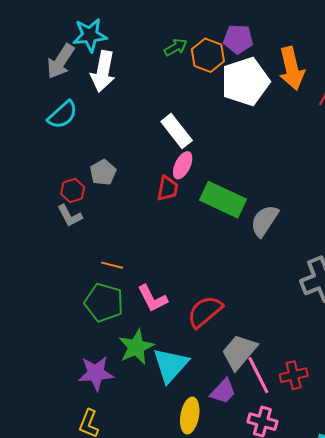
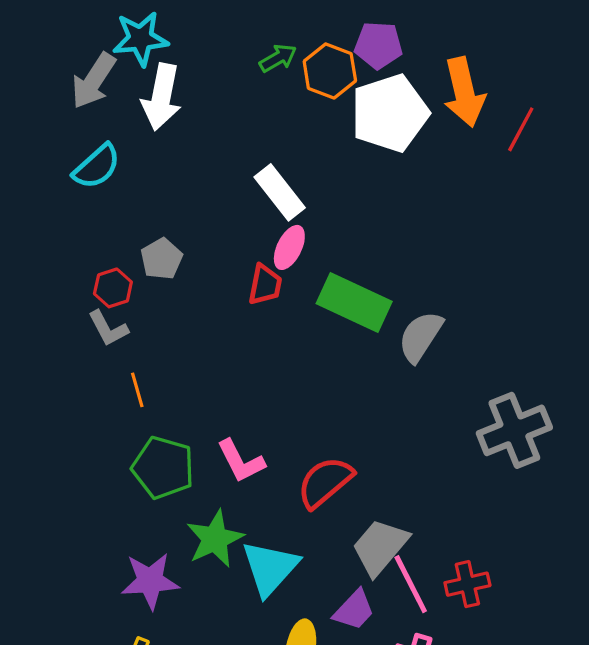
orange line: (112, 265) -> (137, 390), moved, turned 60

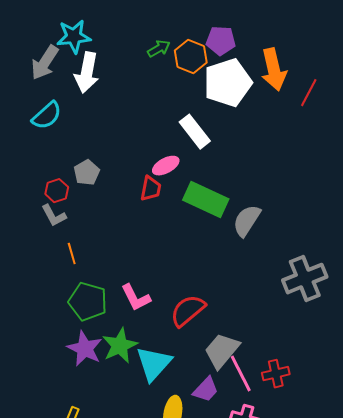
white rectangle: (280, 192) -> (195, 132), moved
pink ellipse: (289, 247) -> (166, 166), turned 36
purple star: (150, 581) -> (85, 349), moved, turned 30

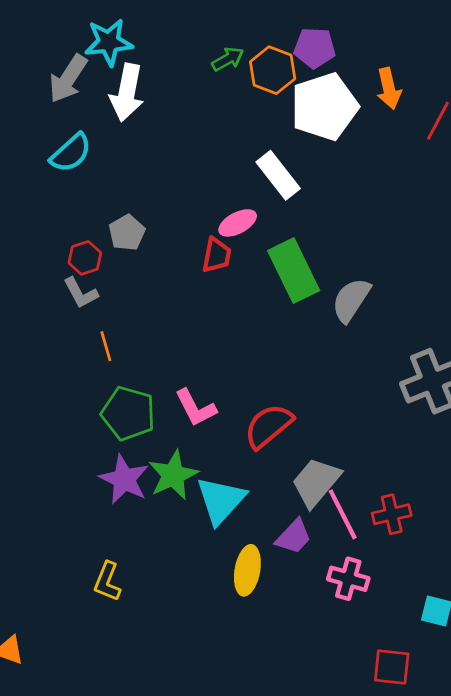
orange arrow: (274, 70) -> (389, 88), size x0.7
green rectangle: (206, 200) -> (294, 271), turned 39

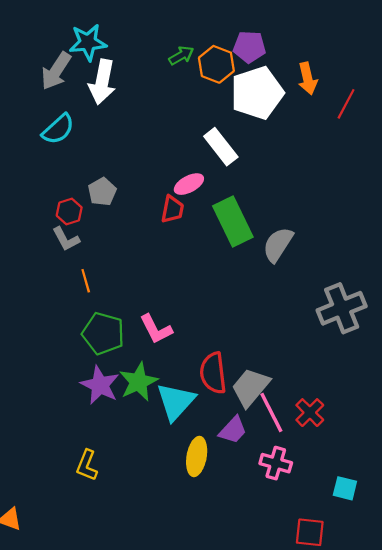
red semicircle: (268, 426) -> (213, 373), moved, turned -57
red cross: (392, 514) -> (310, 413), turned -32

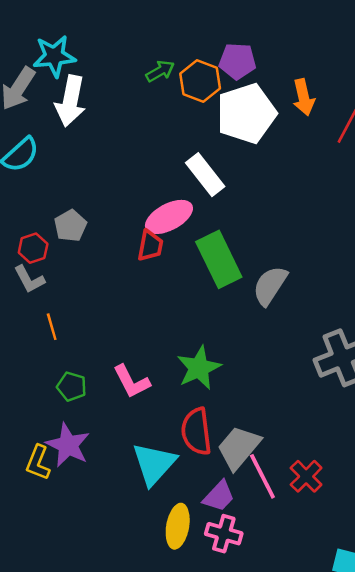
pink ellipse: (189, 184) -> (169, 217), size x1.4
green pentagon: (103, 333) -> (72, 387), size x0.6
green star: (138, 382) -> (199, 368), moved
pink cross: (276, 463) -> (224, 534), moved
yellow L-shape: (87, 465) -> (38, 463), moved

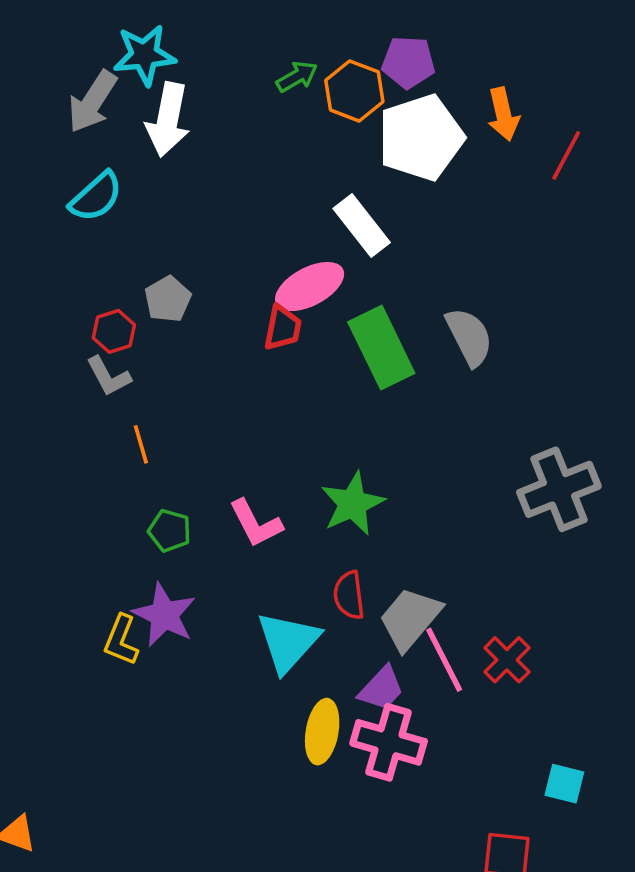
gray semicircle: (270, 286) -> (469, 337), moved, turned 120
red semicircle: (196, 431) -> (349, 595), size x0.7
pink cross: (224, 534) -> (389, 742), size x1.4

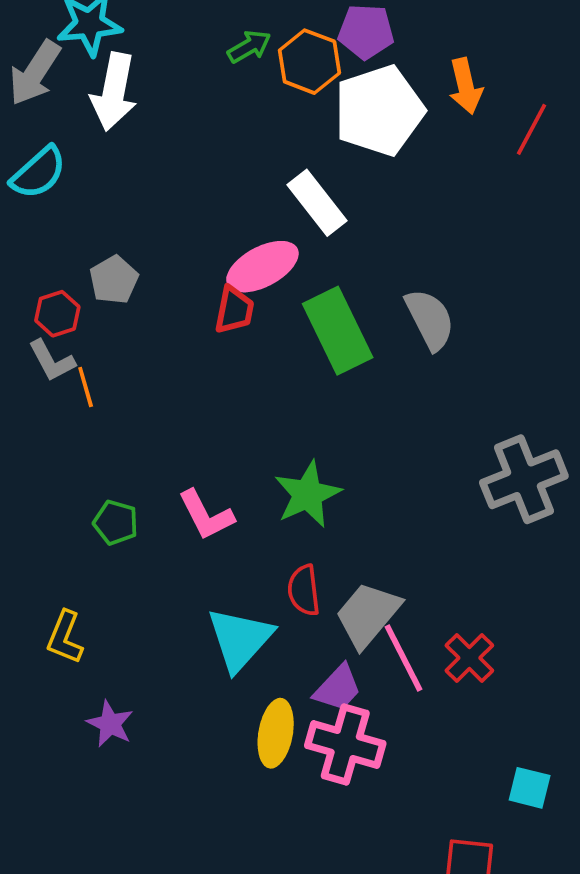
orange line: (141, 444) -> (86, 387), moved
purple star: (164, 615) -> (110, 724), moved, size x0.7

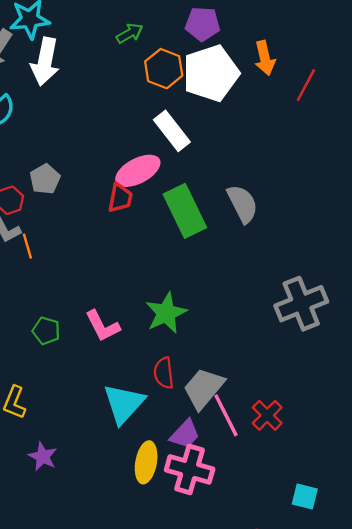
orange hexagon: (309, 62) -> (164, 69), moved

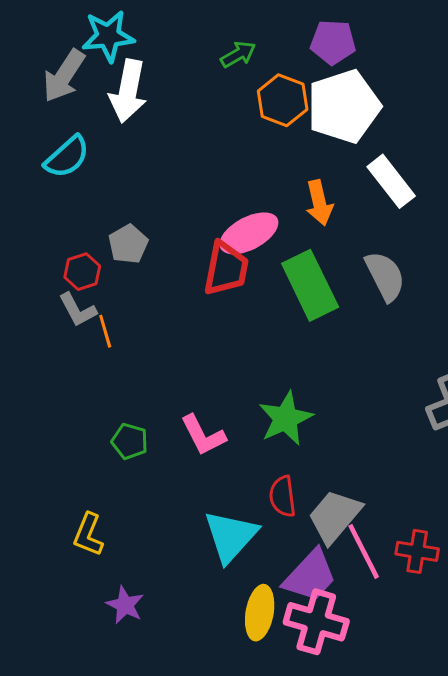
orange arrow: (265, 58) -> (319, 203), moved
white rectangle: (172, 131) -> (391, 181), moved
red trapezoid: (120, 198) -> (226, 269), size x1.4
red cross: (267, 415) -> (417, 551), turned -36
purple trapezoid: (185, 434) -> (310, 576), size x1.4

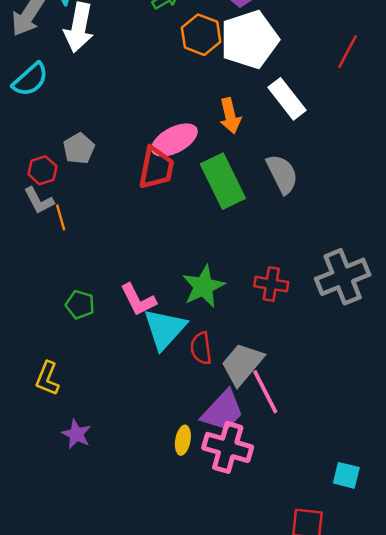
cyan triangle: (231, 536) -> (165, 329), moved
red cross: (417, 551) -> (271, 284), moved
yellow ellipse: (260, 613) -> (183, 440), size x0.7

